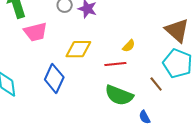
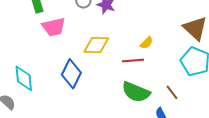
brown line: (156, 84) -> (172, 92), moved

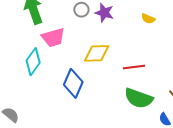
yellow semicircle: (147, 43) -> (148, 19), moved, turned 72
cyan diamond: (24, 78) -> (33, 62), moved, turned 44

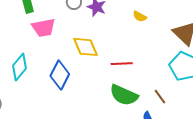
yellow diamond: (97, 53) -> (85, 47), turned 64
cyan diamond: (33, 62) -> (20, 67), moved

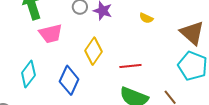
yellow diamond: (85, 47) -> (93, 51), turned 60

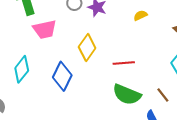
yellow semicircle: (146, 18) -> (140, 15), turned 128

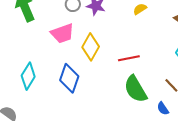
pink trapezoid: (45, 29) -> (62, 33), moved
green semicircle: (127, 95) -> (135, 89), turned 44

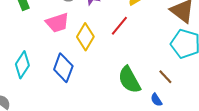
red line: (129, 58) -> (119, 26), moved, turned -40

